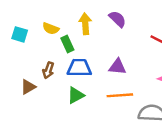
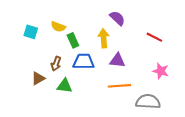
yellow arrow: (85, 24) -> (104, 38), moved
green triangle: (76, 95) -> (65, 86), moved, turned 35

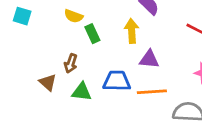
cyan square: (31, 32) -> (22, 16), moved
blue trapezoid: (84, 62) -> (117, 81), moved
brown triangle: (38, 78) -> (48, 82), turned -48

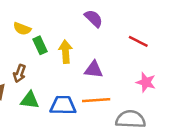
yellow arrow: (132, 31) -> (66, 52), moved
blue trapezoid: (117, 81) -> (63, 105), moved

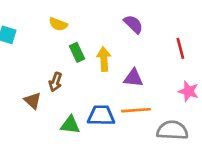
yellow semicircle: (22, 29) -> (58, 24), moved
red line: (138, 41) -> (180, 48), turned 48
green triangle: (30, 100) -> (70, 125), moved

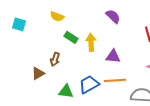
green rectangle: (77, 52) -> (71, 37), turned -32
brown triangle: (33, 101) -> (38, 73), turned 48
blue trapezoid: (101, 116) -> (89, 84), turned -30

